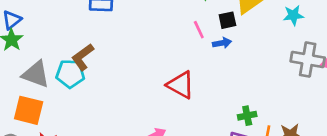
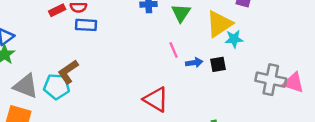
cyan star: (293, 15) -> (234, 39), moved
black square: (227, 20) -> (218, 64), moved

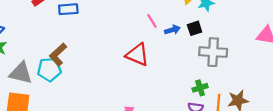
gray cross: (271, 80) -> (213, 52), moved
red triangle: (156, 99) -> (137, 55), moved

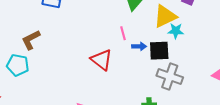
black square: (195, 28) -> (159, 51), size x1.5
cyan pentagon: (49, 69) -> (18, 65), moved

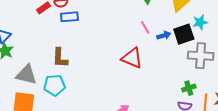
cyan star: (176, 31) -> (200, 22), moved
brown L-shape: (31, 40) -> (60, 58), turned -45

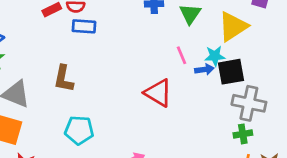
cyan star: (200, 22) -> (215, 56), moved
cyan pentagon: (54, 85) -> (79, 130), moved
green cross: (189, 88) -> (243, 134), moved

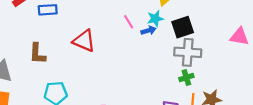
black square: (231, 72) -> (183, 27), moved
red triangle: (158, 93) -> (84, 41), moved

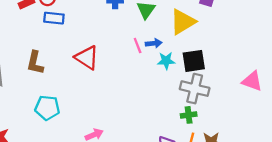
cyan star: (155, 19) -> (166, 61), moved
blue arrow: (148, 30) -> (154, 43), moved

